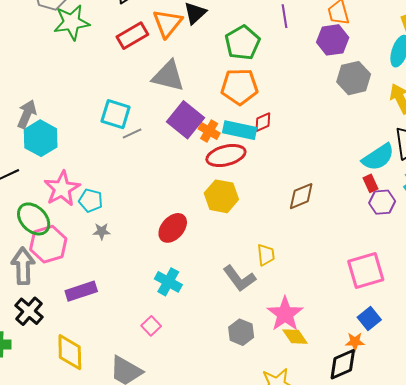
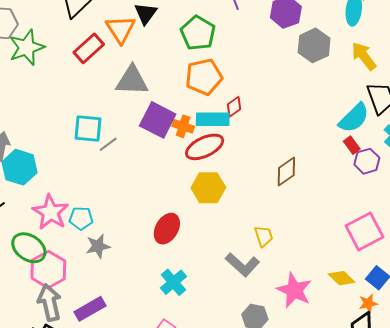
gray star: (102, 231) -> (98, 246), size x1.4
gray arrow: (23, 266) -> (50, 303), moved
cyan cross: (168, 282) -> (173, 282), turned 32
yellow diamond: (295, 337) -> (342, 278), moved

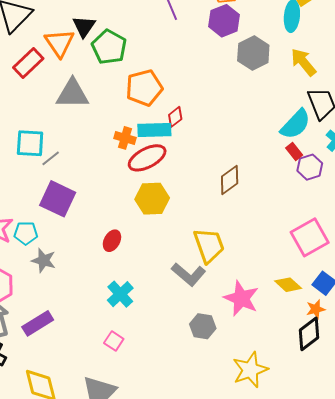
green pentagon: (198, 33) -> (109, 47), moved
purple square: (158, 120) -> (58, 199), moved
red ellipse: (167, 229) -> (112, 241), size x0.7
yellow trapezoid: (264, 236) -> (209, 245), size x1.6
gray star: (98, 246) -> (44, 260), turned 30

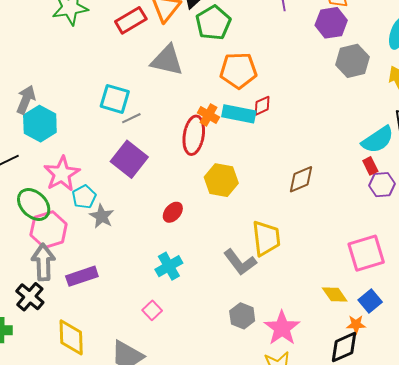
red ellipse: (147, 158) -> (194, 135), moved, turned -66
cyan pentagon: (26, 233) -> (84, 197), moved, turned 30
pink star: (241, 298) -> (282, 328), moved

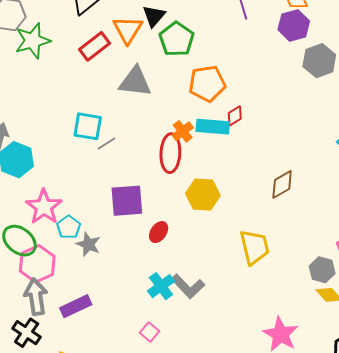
orange cross: (208, 115) -> (183, 131), turned 30
purple square: (129, 159) -> (127, 201), moved, turned -36
gray L-shape: (240, 262) -> (188, 286), moved
gray hexagon: (242, 316) -> (322, 270), moved

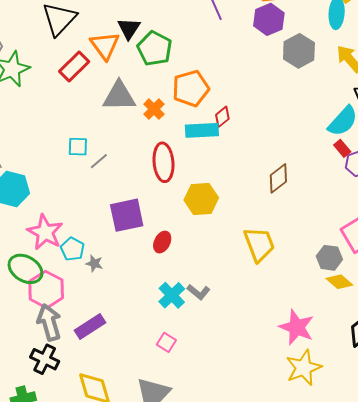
cyan square: (88, 126) -> (78, 147), size x0.7
orange cross: (183, 131) -> (154, 109), moved
gray star: (88, 244) -> (94, 263), size x0.7
gray L-shape: (188, 286) -> (199, 292), size x0.7

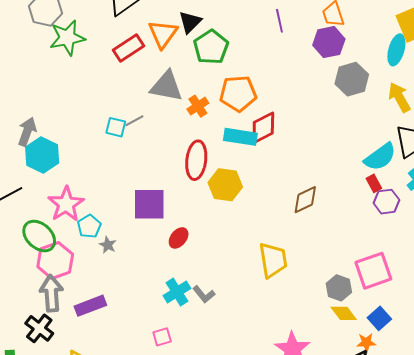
red diamond: (222, 117) -> (263, 128), size x1.6
gray line: (99, 161) -> (134, 121), moved
yellow hexagon: (201, 199) -> (225, 185), moved
pink square: (166, 342) -> (162, 337), turned 30

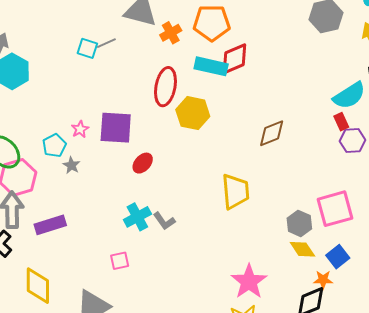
pink star: (66, 204) -> (80, 129), moved, size x0.5

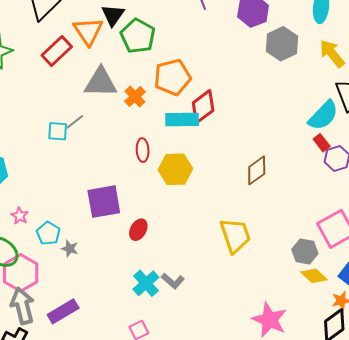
red ellipse: (165, 87) -> (143, 150), size x0.6
pink star: (80, 129) -> (20, 216), moved

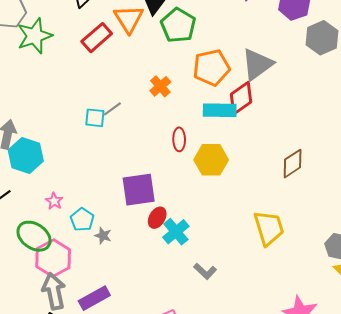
gray triangle: (101, 82) -> (257, 64), moved, turned -39
orange cross: (135, 96) -> (160, 86), moved
red ellipse: (138, 230) -> (157, 218), moved
cyan cross: (146, 283) -> (176, 232), moved

